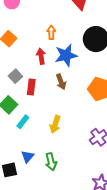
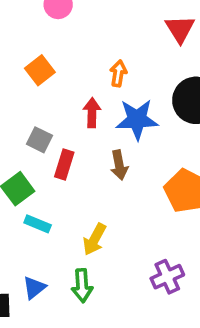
gray square: (15, 76) -> (40, 140), turned -32
cyan rectangle: (23, 122) -> (38, 224), turned 64
green arrow: (51, 162) -> (82, 286), moved

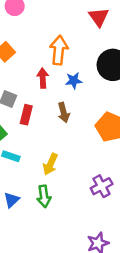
orange arrow: (118, 73) -> (59, 50), size x1.6
blue star: (137, 119) -> (74, 81), size x0.6

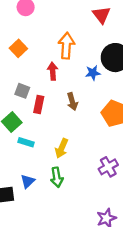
blue star: (74, 81) -> (93, 73), moved

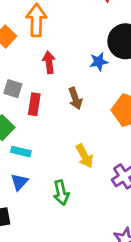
orange arrow: (66, 46) -> (36, 20), moved
yellow arrow: (62, 148) -> (84, 156), moved, turned -48
blue triangle: (28, 181) -> (19, 182), moved

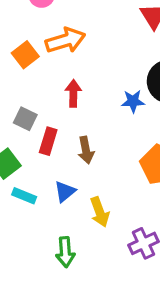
orange arrow: (36, 20) -> (65, 40), turned 64
brown arrow: (75, 98) -> (86, 150), moved
blue triangle: (19, 182) -> (65, 192), moved

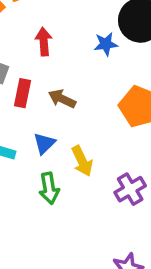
brown arrow: (86, 150) -> (62, 99), turned 132
green arrow: (65, 252) -> (49, 188), moved

